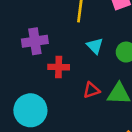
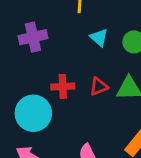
red cross: (59, 67) -> (63, 86), moved

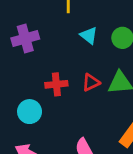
cyan circle: (33, 113) -> (30, 112), size x0.7

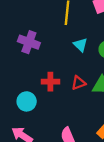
purple cross: (25, 38) -> (29, 42), turned 30

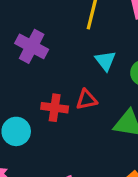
red triangle: (78, 83) -> (87, 100), moved

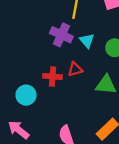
purple cross: (32, 46) -> (61, 35), moved

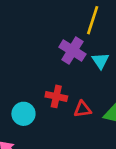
red triangle: (75, 69) -> (83, 109), moved

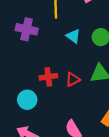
purple cross: (72, 51) -> (27, 29), moved

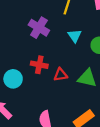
purple cross: (27, 29) -> (39, 28), moved

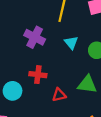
red triangle: (61, 75) -> (59, 95), moved

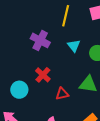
red cross: (38, 75) -> (43, 75), turned 35

